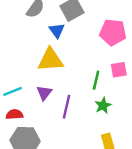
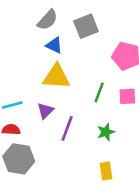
blue triangle: (57, 30) -> (54, 45), moved, turned -35
green line: (96, 80) -> (99, 92), moved

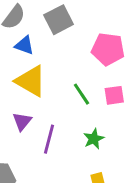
yellow triangle: (56, 77) -> (31, 81), turned 32
green line: (99, 92) -> (81, 94), turned -48

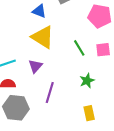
purple line: (49, 139) -> (50, 93), moved

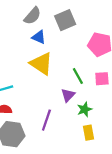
purple triangle: (35, 66) -> (68, 95), moved
yellow rectangle: (89, 113) -> (88, 133), moved

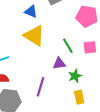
purple triangle: (68, 95) -> (59, 63), turned 40

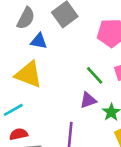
yellow triangle: (34, 36) -> (29, 74), moved

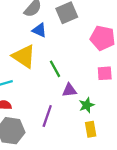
green line: (95, 75) -> (55, 69), moved

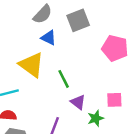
pink square: (105, 73) -> (114, 100), moved
purple triangle: (69, 90) -> (78, 102), turned 42

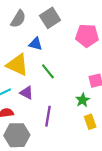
blue triangle: (49, 38) -> (36, 44), moved
purple triangle: (78, 102) -> (27, 93), moved

